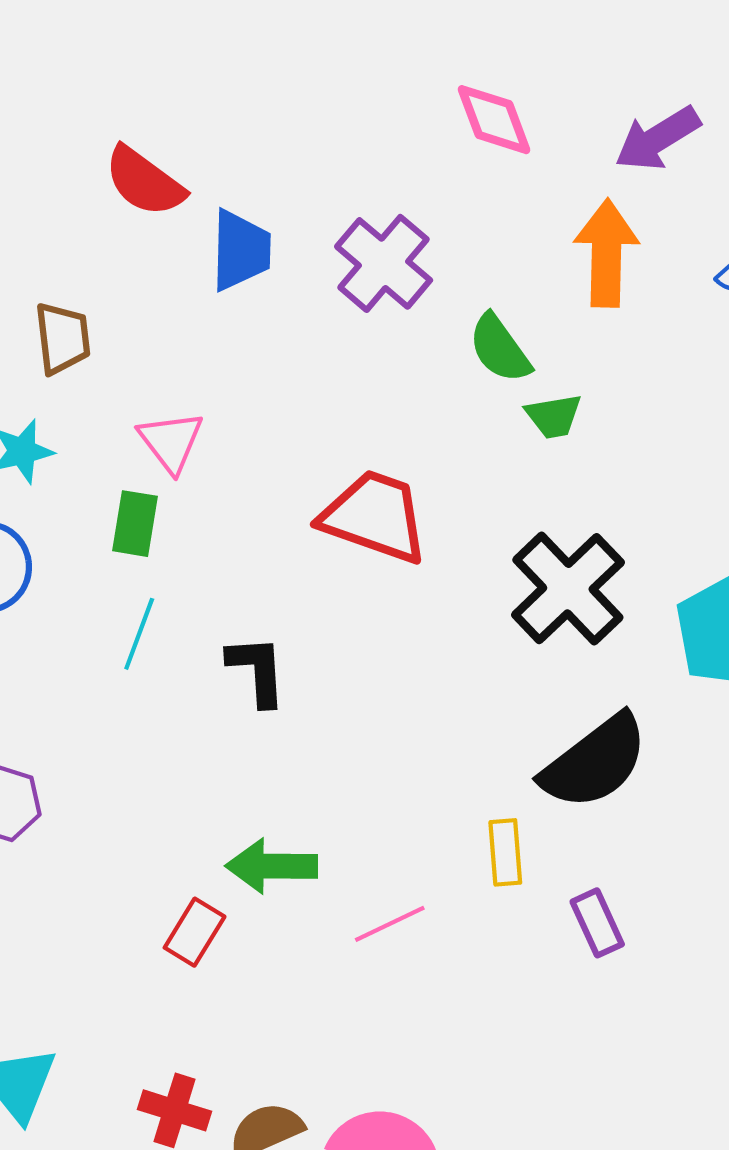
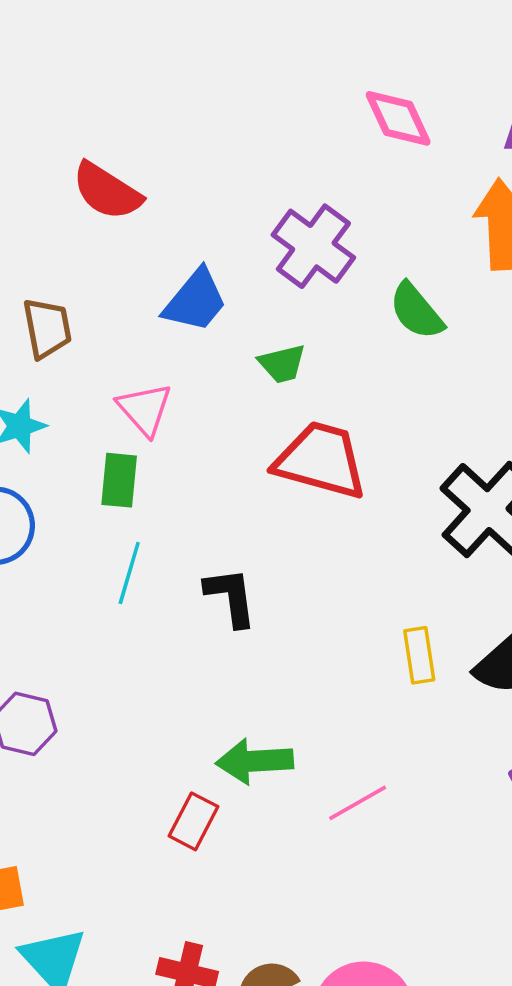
blue trapezoid: (241, 250) -> (195, 301), moved, turned 42
green trapezoid: (554, 416) -> (282, 364), moved
yellow rectangle: (505, 852) -> (419, 655), moved

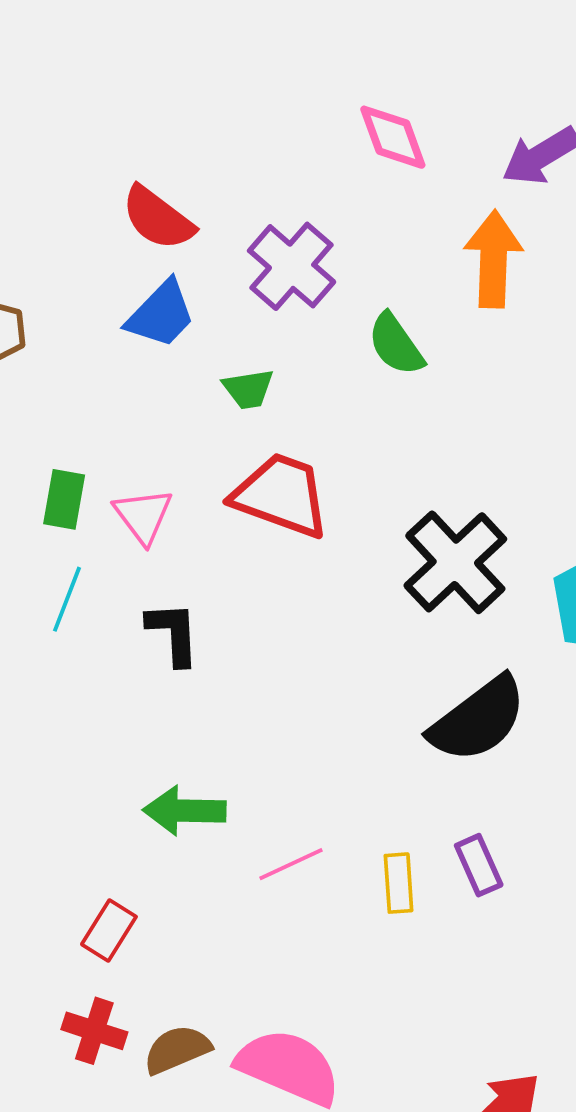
red semicircle: (107, 191) -> (158, 218), moved
pink triangle: (145, 409) -> (143, 516), moved
yellow rectangle: (419, 655) -> (399, 883), moved
red rectangle: (193, 821) -> (109, 931), moved

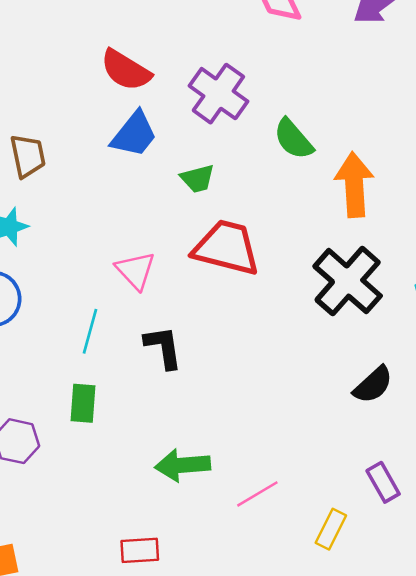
orange arrow: (493, 259) -> (354, 185), moved
green rectangle: (64, 499) -> (83, 403), moved
black semicircle: (478, 719) -> (373, 385), size x0.6
yellow rectangle: (399, 883) -> (331, 529), moved, turned 36
red rectangle: (109, 931) -> (140, 550), turned 60

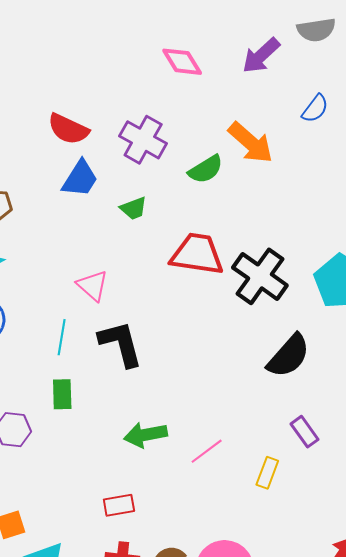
green semicircle: (293, 139) -> (206, 169), turned -75
orange arrow: (354, 185) -> (251, 143), moved, turned 141
red trapezoid: (226, 248) -> (197, 254), moved
black L-shape: (163, 347) -> (121, 344), size x1.4
black semicircle: (373, 385) -> (289, 356), size x1.4

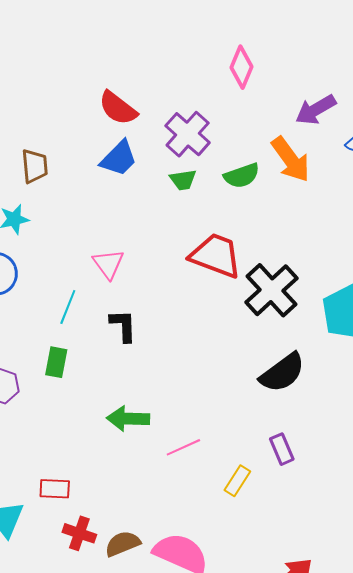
purple arrow: (261, 56) -> (316, 110), moved
pink diamond: (182, 62) -> (241, 67), turned 42
green trapezoid: (134, 208) -> (183, 180), moved
black L-shape: (121, 344) -> (123, 326), size x0.7
red rectangle: (119, 505) -> (55, 489), moved

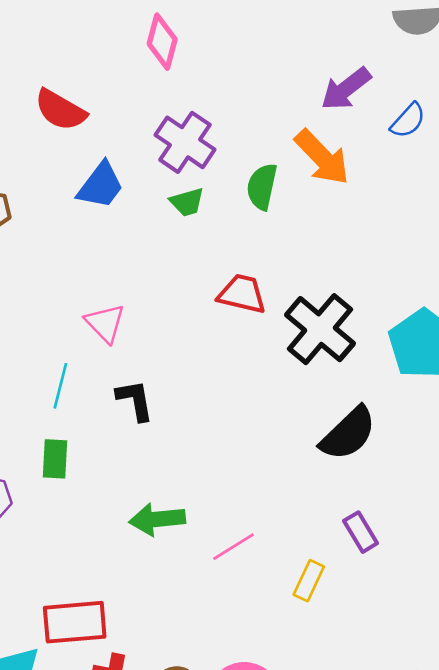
pink diamond: (241, 67) -> (162, 42), moved
red semicircle: (118, 108) -> (60, 110), moved
green semicircle: (242, 176) -> (262, 187), turned 129
red trapezoid: (216, 256) -> (242, 294), size x0.7
red rectangle: (55, 489) -> (75, 622), size x1.6

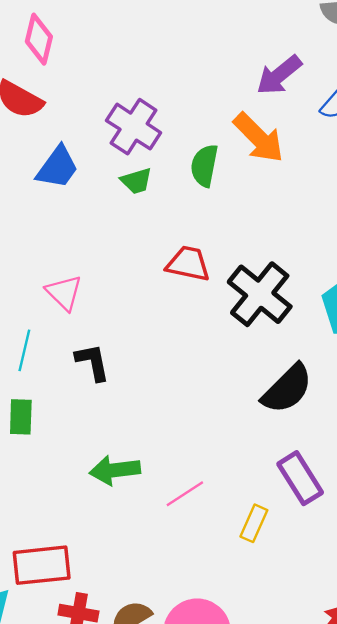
pink diamond: (162, 42) -> (39, 39), moved
purple rectangle: (361, 532) -> (300, 478), size x1.4

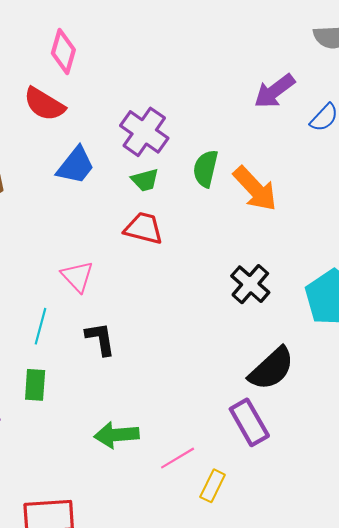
orange arrow: (259, 138) -> (255, 189), moved
red trapezoid: (188, 264) -> (144, 228), moved
black cross: (260, 294) -> (250, 284), size x0.7
purple rectangle: (300, 478) -> (249, 422), moved
yellow rectangle: (254, 523) -> (213, 486), moved

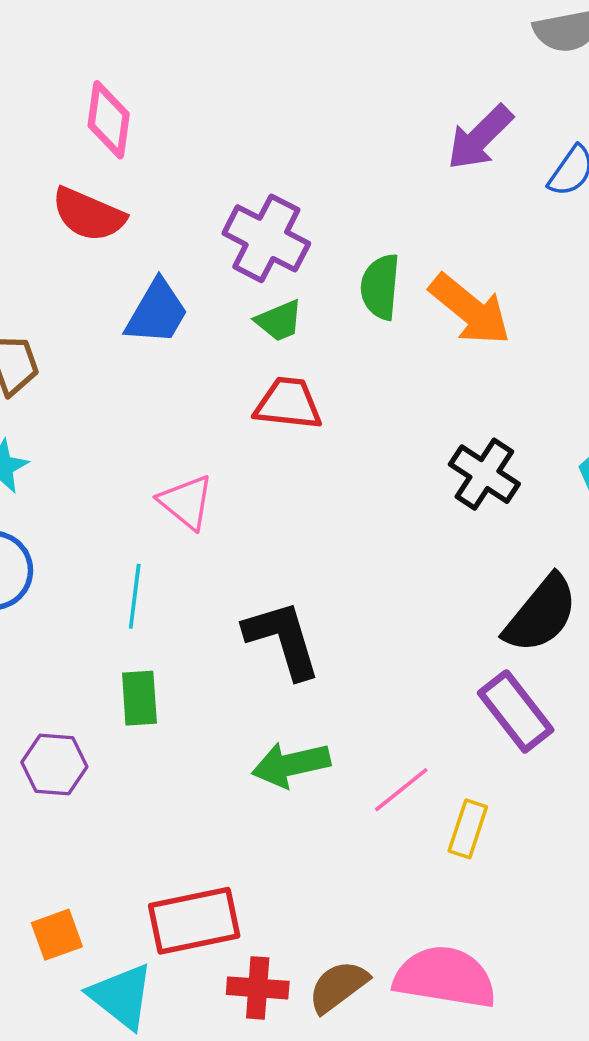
black L-shape: (100, 339) -> (283, 639), moved, size x1.4

